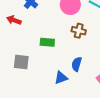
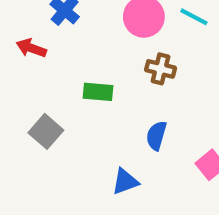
gray square: (21, 62) -> (46, 131), turned 35
blue triangle: (61, 78) -> (125, 182), moved

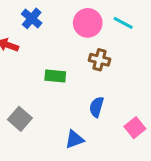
gray square: (46, 131) -> (20, 119), moved

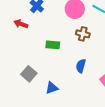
blue triangle: (74, 139) -> (52, 88), moved

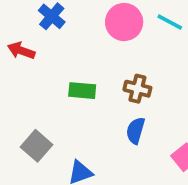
brown cross: (83, 34) -> (137, 89), moved

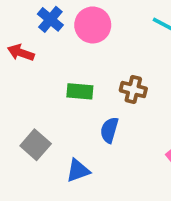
pink circle: (124, 22) -> (93, 25), moved
blue semicircle: (136, 131) -> (109, 130), moved

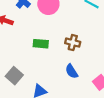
blue semicircle: (109, 130) -> (72, 71), moved, turned -48

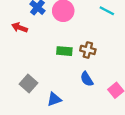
green rectangle: (41, 44) -> (64, 51), moved

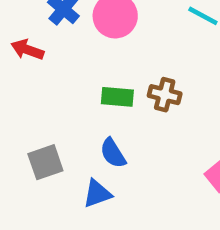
blue semicircle: (87, 79) -> (113, 153), moved
gray square: (28, 84) -> (45, 162), turned 30

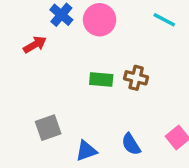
red arrow: (27, 50) -> (35, 45), turned 130
blue semicircle: (113, 153) -> (131, 144), moved

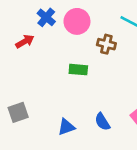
brown cross: (136, 78) -> (106, 44), moved
gray square: (48, 128) -> (18, 112), moved

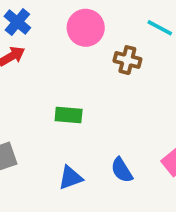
blue cross: (46, 17) -> (17, 22), moved
green rectangle: (78, 70) -> (69, 115), moved

